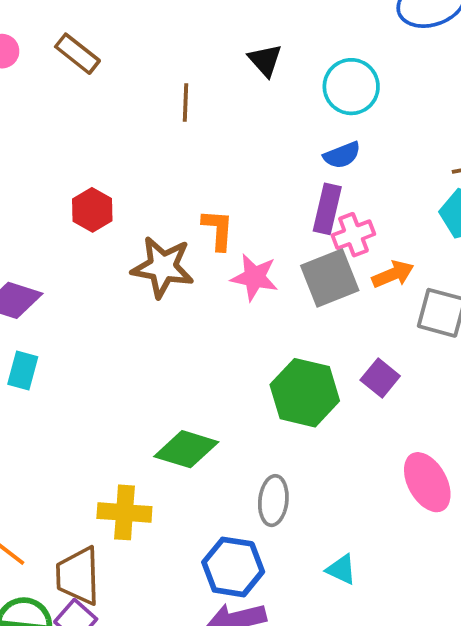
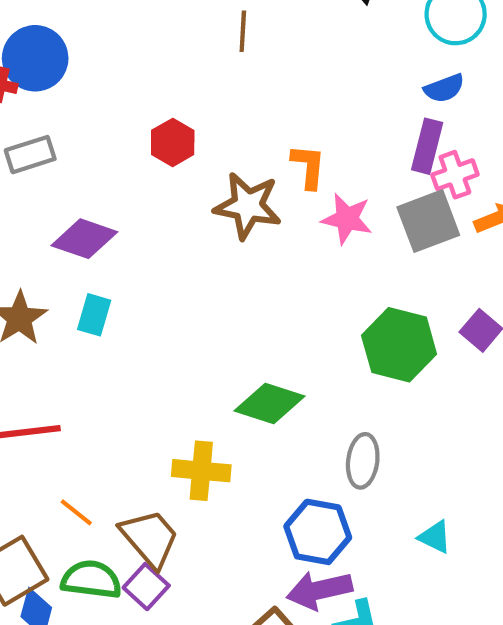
brown line: (185, 102) -> (243, 31), moved
brown trapezoid: (78, 576) -> (150, 538), turned 140

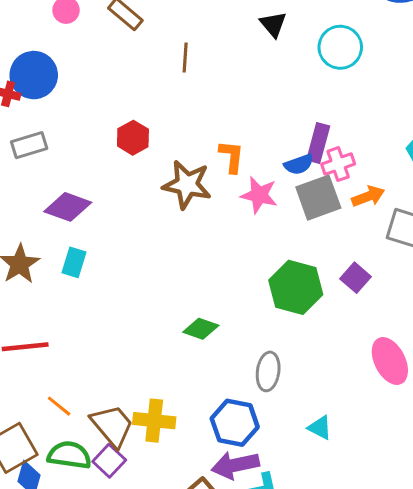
blue semicircle: (444, 88) -> (299, 164), moved
green diamond: (270, 404) -> (201, 329), size x0.7
yellow cross: (201, 471) -> (154, 421), moved

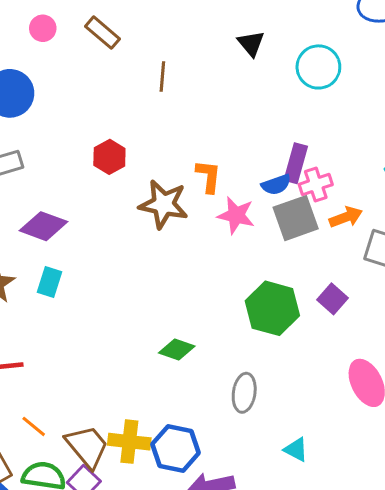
blue hexagon: (235, 423) -> (176, 449), moved

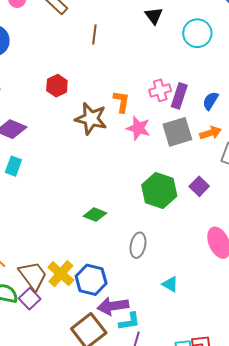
pink cross: (316, 184) -> (160, 90), moved
blue semicircle: (276, 185) -> (210, 101), moved, turned 138
yellow cross: (129, 442) -> (61, 274), turned 32

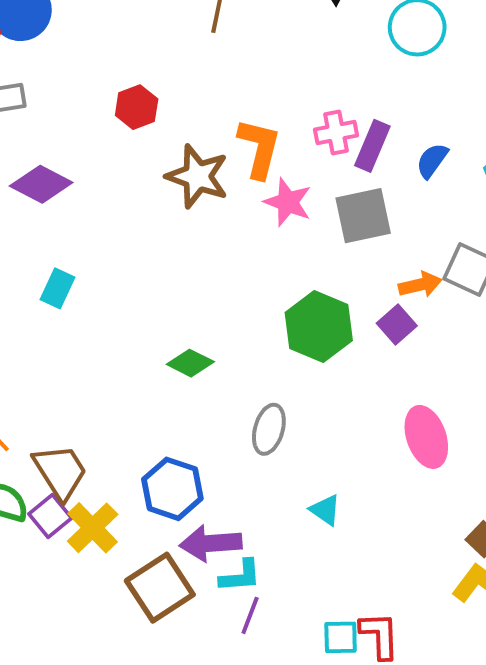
orange L-shape: (121, 102) -> (259, 148), size x1.4
orange arrow: (210, 133) -> (420, 285), moved
cyan rectangle: (13, 166) -> (58, 288), moved
yellow cross: (61, 274) -> (93, 528), moved

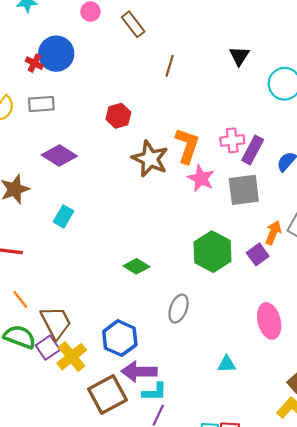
orange arrow: (420, 285) -> (273, 233), turned -60
cyan triangle: (325, 510) -> (227, 364), moved, turned -42

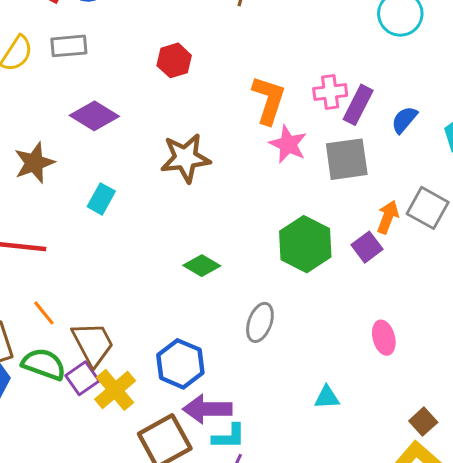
brown star: (150, 159) -> (185, 158), moved, turned -30
pink ellipse: (269, 321) -> (384, 338), size x0.7

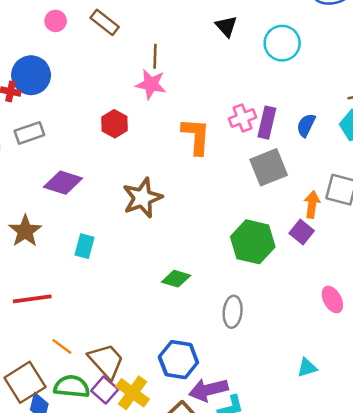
pink star: (288, 144) -> (151, 84), moved
cyan triangle: (327, 397) -> (307, 368), moved

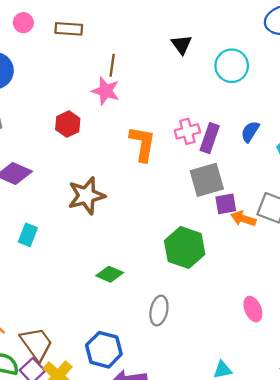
brown rectangle: (105, 22) -> (69, 29), turned -40
blue semicircle: (306, 125) -> (250, 132), moved
orange arrow: (312, 204) -> (243, 219), turned -85
purple square: (302, 232) -> (226, 204), moved, turned 35

